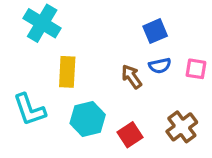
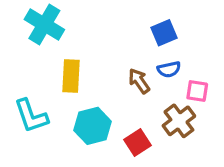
pink square: (196, 69) -> (197, 91), moved
brown cross: (182, 127) -> (179, 121), moved

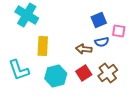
brown arrow: (139, 81) -> (84, 49), turned -49
pink square: (197, 91) -> (119, 31), moved
red square: (137, 142) -> (84, 73), moved

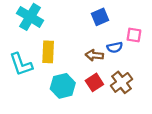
blue square: (99, 20) -> (100, 17), moved
cyan L-shape: (19, 70) -> (21, 64), moved

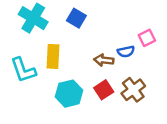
blue square: (100, 17) -> (76, 18), moved, turned -36
pink square: (134, 35) -> (147, 38), turned -35

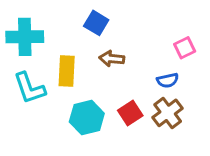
cyan cross: (33, 18) -> (25, 37), moved, turned -32
blue semicircle: (126, 51) -> (168, 80), moved
brown arrow: (104, 60) -> (112, 59), moved

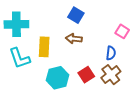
blue square: (96, 23) -> (76, 15), moved
pink square: (185, 48) -> (122, 31), turned -32
blue semicircle: (168, 80) -> (111, 53), turned -72

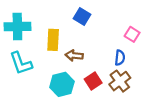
brown arrow: (74, 39) -> (74, 55), moved
yellow rectangle: (44, 47) -> (53, 40), moved

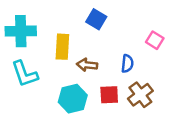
blue semicircle: (120, 58) -> (127, 64), moved
red square: (93, 81) -> (109, 95), turned 30

